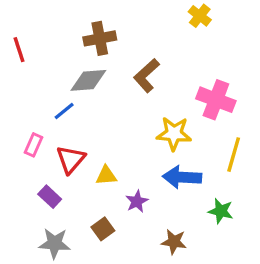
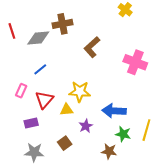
gray diamond: (88, 80) -> (38, 38), moved
yellow star: (174, 134) -> (80, 92), moved
yellow line: (234, 155) -> (146, 130), moved
purple rectangle: (50, 197) -> (31, 123), turned -56
green star: (221, 211) -> (123, 134), moved

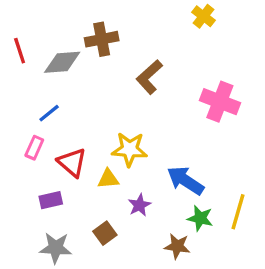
blue line: (40, 69) -> (49, 113), moved
red triangle: (44, 100) -> (72, 162), turned -30
blue arrow: (114, 111) -> (185, 180), turned 30

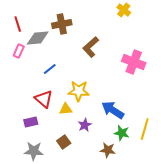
red line: (20, 51) -> (18, 24), moved
blue line: (49, 113) -> (50, 69), moved
pink rectangle: (34, 148) -> (19, 51), moved

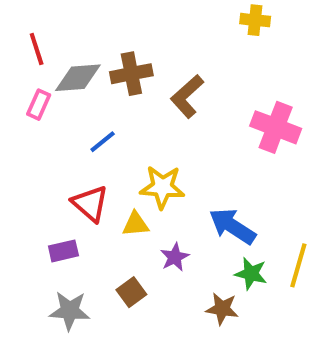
yellow cross: (124, 10) -> (255, 20), turned -32
brown cross: (62, 24) -> (131, 74), moved

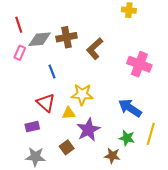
blue line: (103, 142) -> (52, 71), turned -72
blue arrow: (232, 226) -> (130, 108), moved
purple star: (175, 257) -> (88, 130), size x1.6

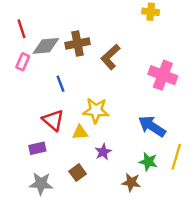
purple star: (88, 130) -> (103, 152), size x0.6

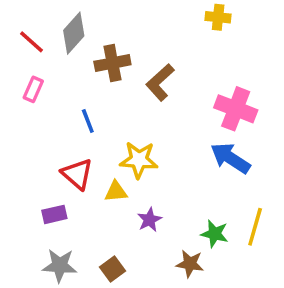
red line: (22, 29) -> (31, 42), turned -30
gray diamond: (46, 46) -> (74, 33), moved, turned -44
blue arrow: (152, 126) -> (230, 158), moved
brown square: (78, 173) -> (112, 269), moved

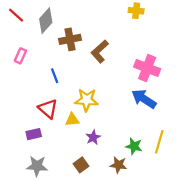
red line: (31, 42) -> (16, 15), moved
brown square: (112, 269) -> (81, 165), moved

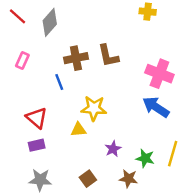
brown cross: (70, 39) -> (76, 58), moved
brown L-shape: (100, 51) -> (108, 56), turned -60
red triangle: (48, 109) -> (37, 118), moved
purple star: (93, 137) -> (113, 149), moved

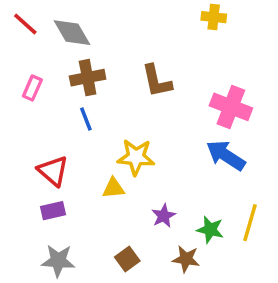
gray diamond: (50, 22) -> (72, 33), turned -72
brown cross: (76, 58) -> (88, 78), moved

